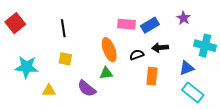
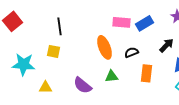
black arrow: (160, 48) -> (166, 45), moved, turned 140
yellow square: (65, 59) -> (54, 51), moved
green triangle: (106, 73) -> (112, 76), moved

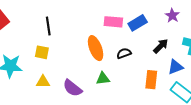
orange rectangle: (146, 73) -> (151, 80), moved
yellow triangle: (46, 87) -> (43, 82), moved

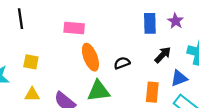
pink rectangle: (113, 22) -> (74, 28), moved
blue rectangle: (138, 23) -> (150, 23), moved, turned -60
black line: (48, 26) -> (20, 19), moved
green triangle: (103, 79) -> (99, 91), size x1.5

